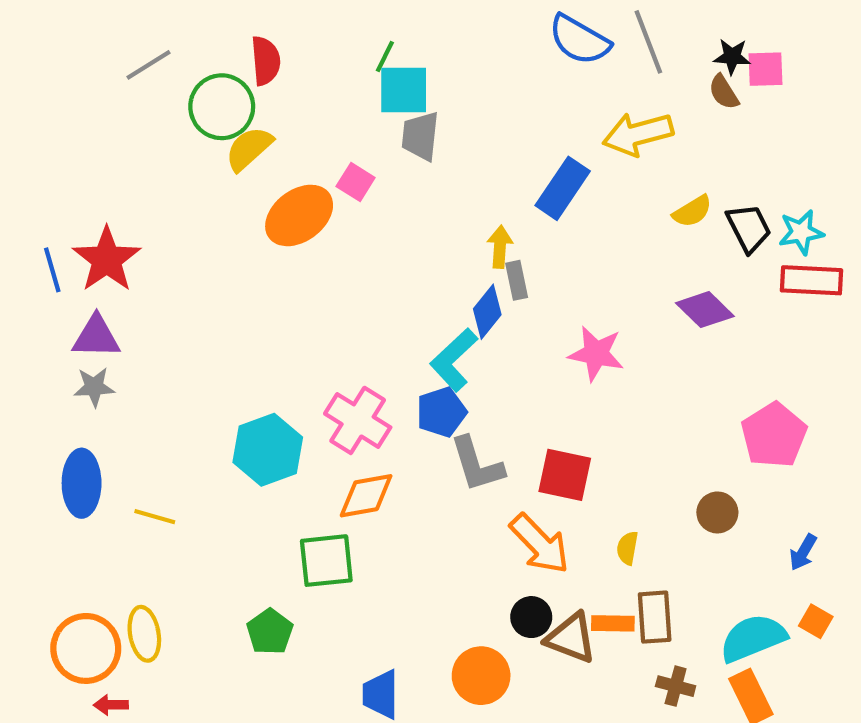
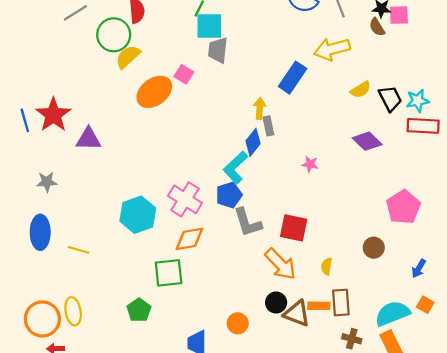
purple triangle: (96, 337) -> (88, 139), moved
pink star: (596, 354) -> (310, 164), size x0.6
orange circle: (481, 676) -> (238, 323), moved, size x0.7

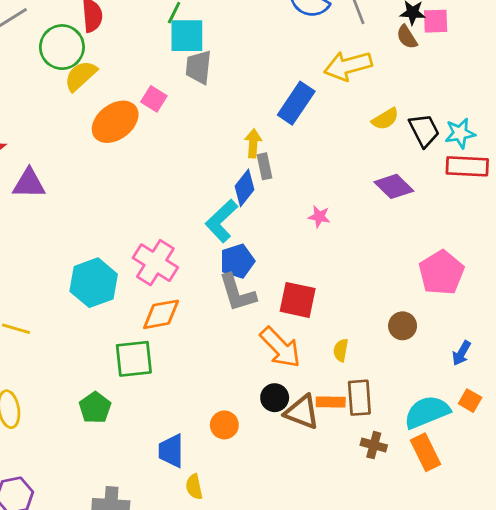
blue pentagon: (229, 195) -> (237, 261), moved

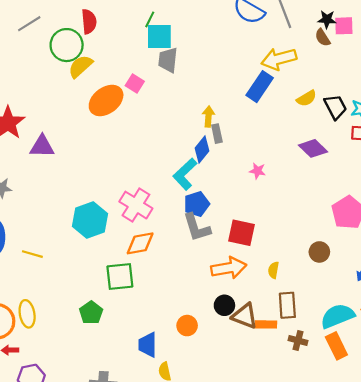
blue rectangle: (296, 103) -> (260, 87), moved
orange arrow: (280, 347) -> (229, 268), turned -56
orange rectangle: (331, 402) -> (266, 324), moved

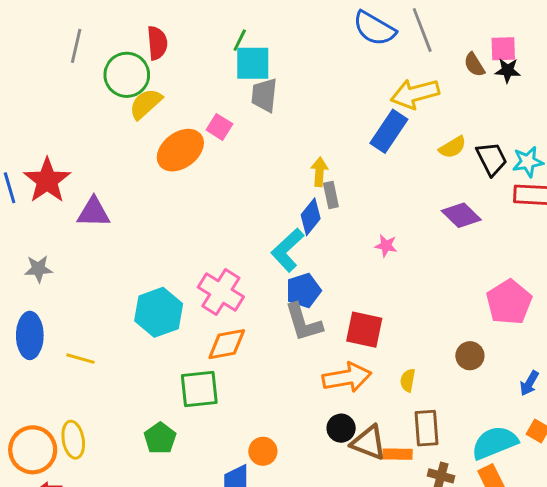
black star: (327, 19) -> (508, 70), moved
gray line: (29, 24) -> (76, 46), turned -45
orange circle: (187, 326) -> (263, 451), moved

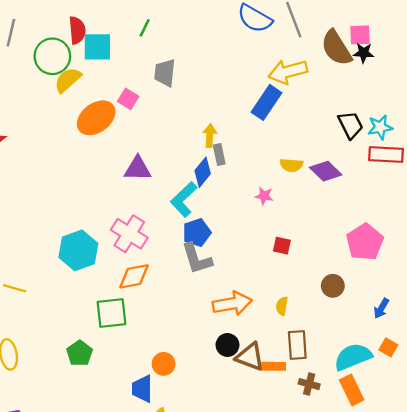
cyan square: (253, 63) -> (97, 47), moved
brown semicircle: (474, 65) -> (336, 48), size x1.8
yellow semicircle: (453, 147) -> (291, 165), moved, turned 35
purple triangle: (93, 212) -> (138, 169), moved
red square: (364, 330) -> (282, 246), moved, size x0.6

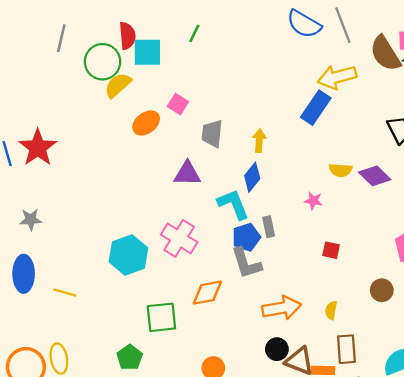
gray trapezoid: (165, 73) -> (212, 134), moved
orange ellipse: (96, 118) -> (146, 123), size x0.7
gray rectangle: (219, 154) -> (269, 227), moved
cyan L-shape: (184, 199) -> (233, 204), turned 111
orange diamond: (134, 276) -> (207, 293), moved

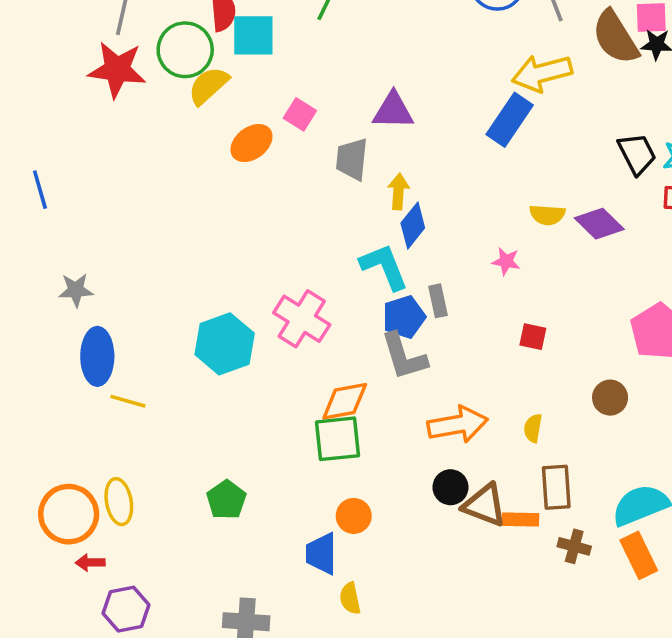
yellow arrow: (259, 141) -> (398, 191), moved
red star: (38, 148) -> (117, 70), moved, turned -30
purple triangle: (187, 174) -> (393, 111), moved
blue ellipse: (24, 274) -> (97, 356), moved
green square: (161, 317) -> (338, 439), moved

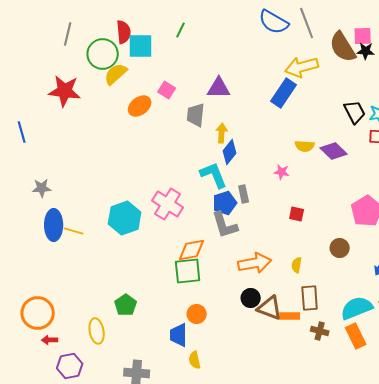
red star: (117, 70) -> (65, 91), moved
yellow line: (128, 401) -> (74, 231), moved
yellow ellipse: (119, 502) -> (97, 331), moved

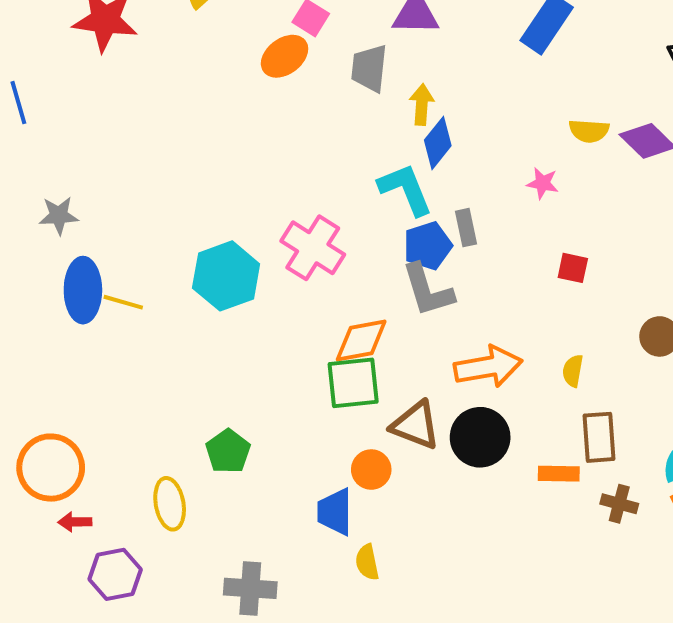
orange ellipse: (140, 106) -> (285, 56), moved
black circle: (251, 298) -> (480, 437), size x1.5
brown triangle: (270, 308) -> (416, 425), moved

